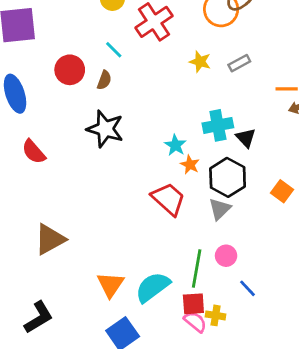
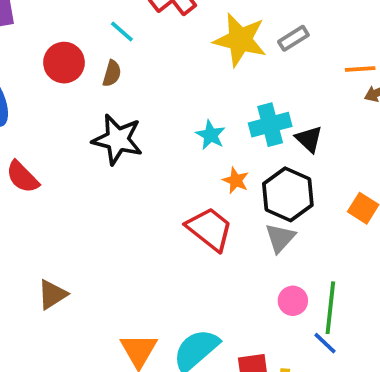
yellow star: (200, 62) -> (240, 40), size x1.8
cyan star: (175, 145) -> (211, 135), moved
brown triangle: (50, 239) -> (52, 294), size x0.7
green line: (197, 269) -> (330, 308), moved

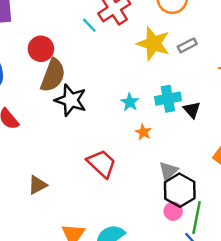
cyan line: (122, 32) -> (89, 25), moved
brown semicircle: (112, 73) -> (53, 75), moved, size x2.0
black hexagon: (288, 194) -> (180, 190), moved
red trapezoid: (210, 229) -> (102, 164), moved
brown triangle: (52, 294) -> (37, 185), moved

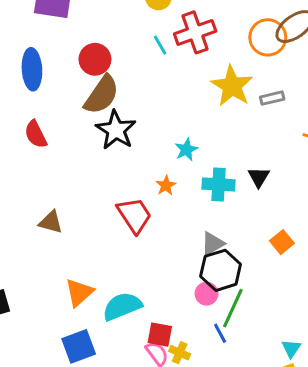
cyan cross: (168, 99) -> (219, 184), moved
orange star: (143, 132) -> (166, 186), moved
brown triangle: (37, 185) -> (51, 222), turned 30

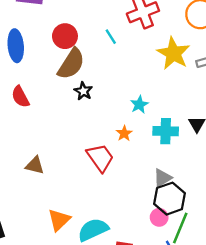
cyan line: (160, 45) -> (111, 37), moved
black star: (116, 130) -> (83, 91), size x0.6

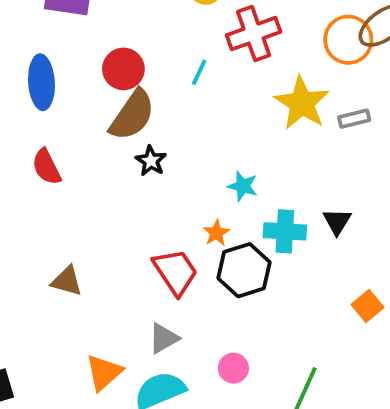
cyan line: (111, 37) -> (199, 72), turned 56
cyan star: (139, 105) -> (243, 186), turned -30
gray triangle: (163, 178) -> (164, 338), moved
black hexagon: (170, 199) -> (244, 270), moved
pink circle: (159, 217) -> (233, 368), moved

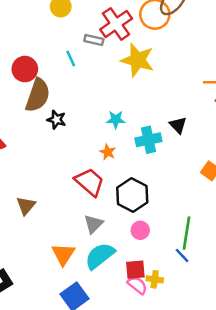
red cross: (254, 34) -> (116, 24), moved
cyan line: (199, 72) -> (71, 59), turned -35
gray rectangle: (354, 119) -> (94, 40), moved, turned 42
black hexagon: (244, 270) -> (132, 195), moved
brown triangle: (67, 281) -> (26, 206), turned -50

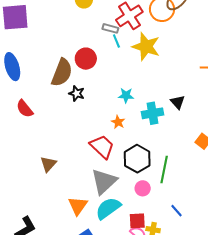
cyan line: (71, 59) -> (116, 41), moved
red circle: (25, 69) -> (86, 59), moved
gray triangle: (93, 224) -> (104, 181), size x1.6
green line: (187, 233) -> (164, 170), moved

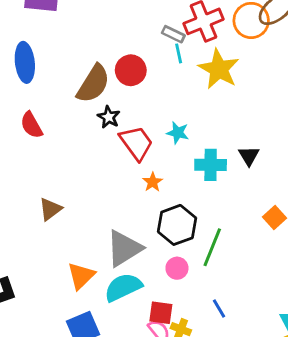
orange star: (118, 122) -> (153, 182), moved
red trapezoid: (102, 147) -> (136, 143), moved

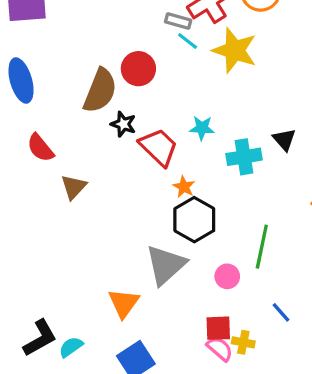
cyan line: (179, 53) -> (188, 41), turned -30
brown triangle: (50, 209) -> (74, 187), moved
black hexagon: (177, 225) -> (194, 220), moved
cyan semicircle: (123, 287) -> (71, 347), moved, size x0.6

